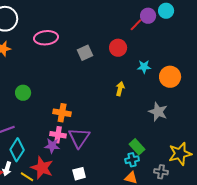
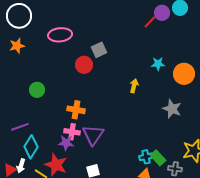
red circle: (118, 48) -> (84, 65), moved
green rectangle: (137, 147) -> (158, 158), moved

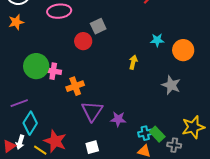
green circle: (37, 90) -> (36, 66), size x1.6
orange cross: (76, 110) -> (75, 86), turned -30
pink cross: (72, 132) -> (53, 71), moved
purple star: (66, 143) -> (118, 119), moved

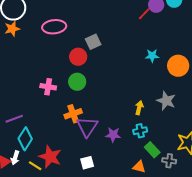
orange star: (16, 22) -> (12, 29), moved
yellow arrow: (133, 62) -> (139, 108), moved
green circle: (36, 66) -> (77, 82), moved, size x0.7
orange cross: (75, 86) -> (73, 114), moved
cyan cross: (145, 133) -> (140, 131), moved

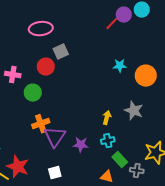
pink ellipse: (54, 27) -> (41, 29), moved
green circle: (77, 82) -> (33, 93), moved
pink cross: (48, 87) -> (13, 75), moved

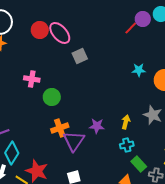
pink ellipse: (41, 29) -> (60, 33), turned 55
red circle: (46, 67) -> (40, 30), moved
purple star: (81, 145) -> (97, 126), moved

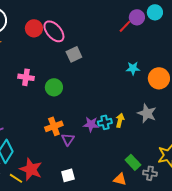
green circle: (52, 97) -> (54, 87), moved
purple triangle: (74, 141) -> (68, 139), size x0.6
cyan cross: (127, 145) -> (105, 122), moved

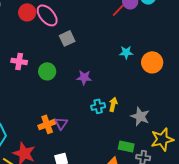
gray star: (147, 113) -> (140, 116), moved
purple star: (91, 124) -> (84, 77), moved
orange cross: (54, 126) -> (47, 124), moved
green rectangle: (133, 162) -> (126, 146), turned -35

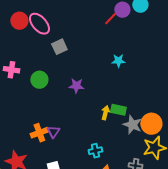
orange circle: (152, 62) -> (151, 124), moved
cyan cross: (98, 106) -> (95, 151), moved
green rectangle: (126, 146) -> (118, 110), moved

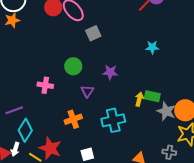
pink cross: (11, 70) -> (45, 85), moved
purple triangle: (53, 132) -> (87, 91), moved
cyan cross: (95, 151) -> (113, 120), moved, size x1.6

